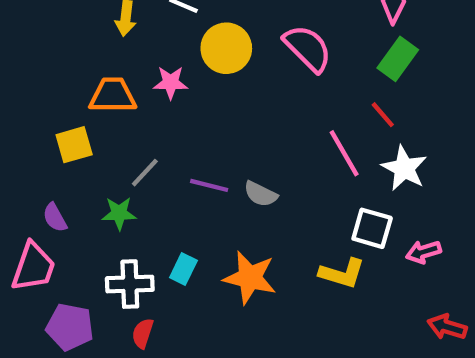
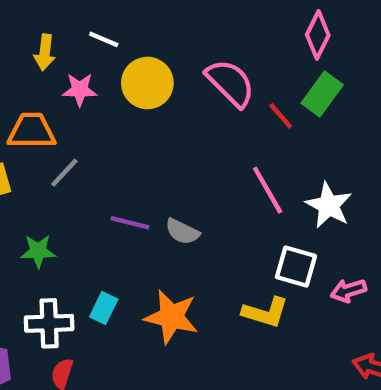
pink star: (171, 83) -> (80, 90), moved
red line: (383, 115) -> (281, 116), moved
gray line: (145, 173) -> (64, 173), moved

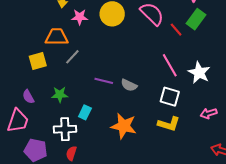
white square: (296, 267) -> (170, 97), moved
cyan rectangle: (104, 308) -> (85, 112), moved

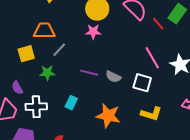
pink star: (80, 17) -> (93, 32), moved
green star: (60, 95) -> (47, 73), moved
white square: (170, 97) -> (142, 83), moved
white cross: (65, 129) -> (36, 107), moved

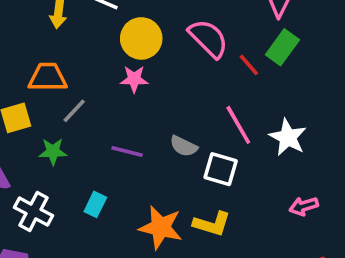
gray semicircle: (113, 77) -> (184, 146), moved
white cross: (36, 107) -> (33, 211), turned 30
yellow L-shape: (151, 114) -> (212, 224), moved

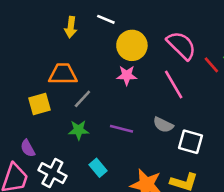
pink line: (238, 125) -> (174, 84), moved
green star: (53, 151) -> (79, 130), moved
cyan rectangle: (95, 204) -> (98, 168), turned -66

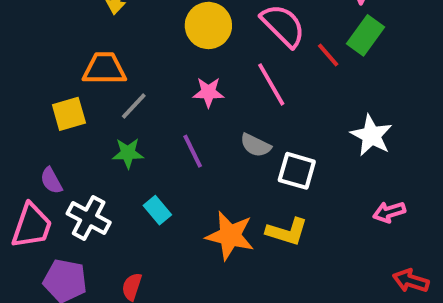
pink star: (127, 75) -> (208, 92), moved
purple line: (122, 129) -> (193, 151), turned 50

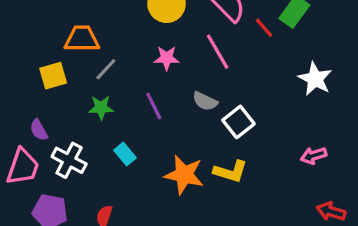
white star: (371, 135) -> (315, 79), moved
white square: (297, 171) -> (238, 122), turned 36

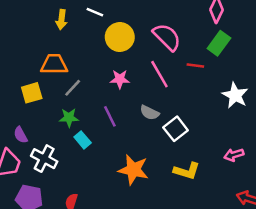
red line: (264, 28) -> (195, 66), moved, turned -42
cyan rectangle: (125, 154) -> (83, 140), moved
yellow L-shape: (230, 172) -> (187, 171), moved

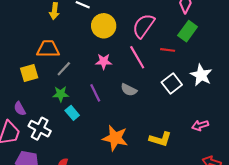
pink semicircle: (167, 37) -> (143, 26), turned -100
white square: (176, 129) -> (172, 83), moved

